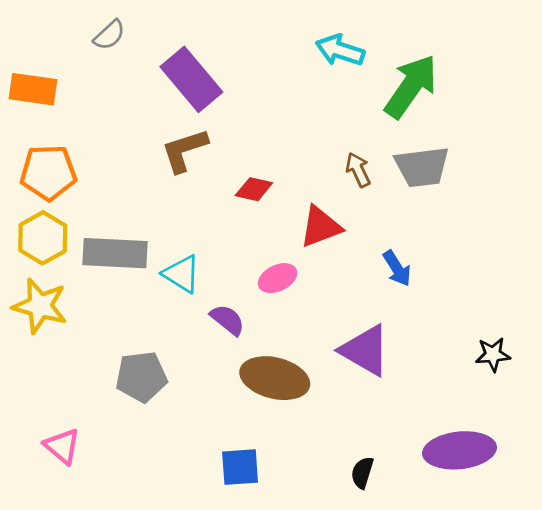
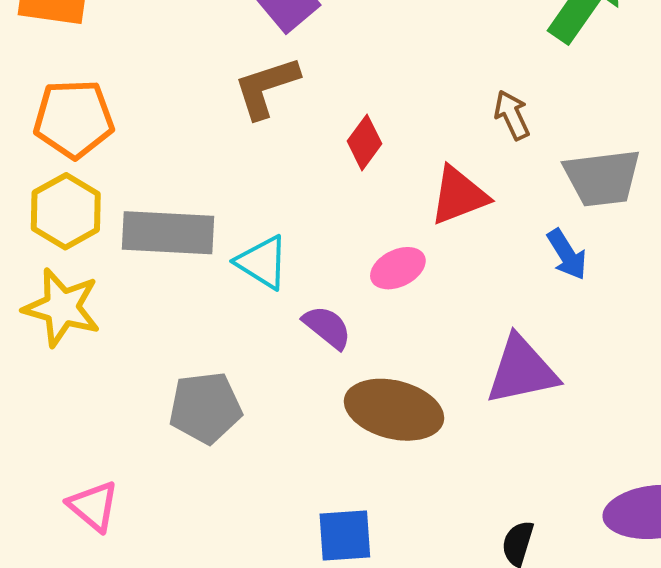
gray trapezoid: (422, 167) -> (602, 178), moved
red diamond: (254, 189) -> (365, 142), turned -66
purple triangle: (365, 350) -> (522, 370), turned -42

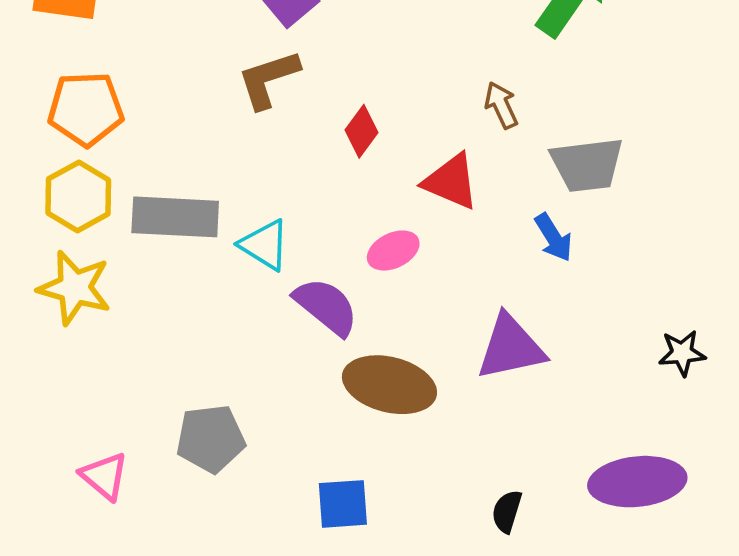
red triangle: (459, 195) -> (451, 182), turned 44
purple semicircle: (327, 327) -> (326, 306), size x1.4
gray pentagon: (205, 408) -> (211, 439), moved

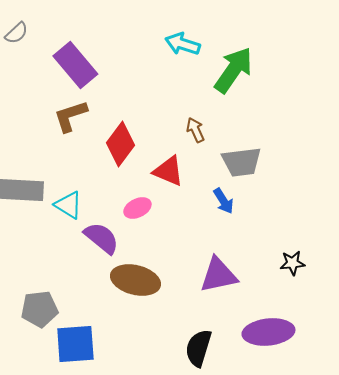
red diamond: (362, 131) -> (120, 144), size x1.6
purple triangle: (511, 347) -> (218, 275), moved
blue square: (343, 504) -> (75, 344), moved, size x1.4
black semicircle: (507, 511) -> (198, 348), size x1.6

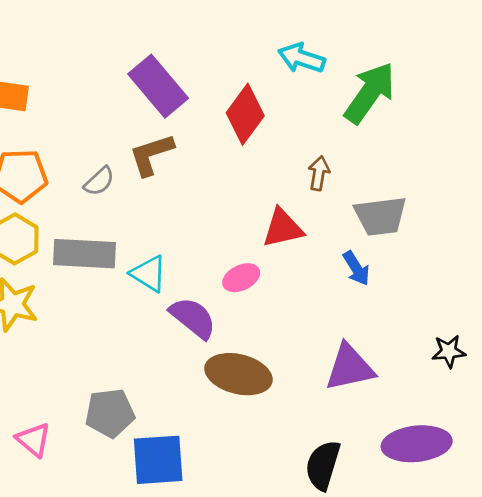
gray semicircle: (16, 33) -> (99, 181), moved
brown arrow: (195, 130) -> (319, 173), turned 35
red diamond: (120, 144) -> (245, 114), moved
red triangle: (168, 171) -> (283, 228), turned -36

